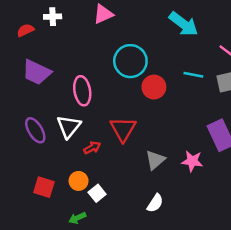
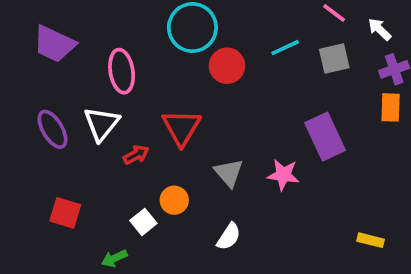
cyan line: (193, 75) -> (285, 48), turned -36
gray triangle: (155, 160) -> (229, 173), turned -30
orange circle: (79, 181) -> (174, 200), moved

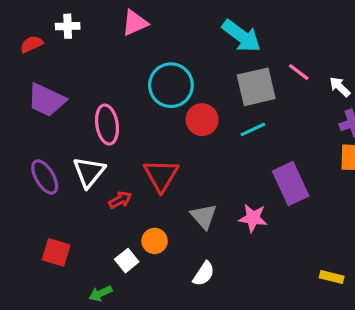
cyan line: (285, 48) -> (253, 129), moved
gray square: (334, 58) -> (256, 87), moved, size x1.4

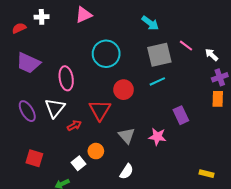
cyan arrow: (241, 36) -> (150, 23), size x0.7
red circle: (202, 120) -> (124, 90), moved
purple rectangle: (291, 184) -> (181, 115), size x0.7

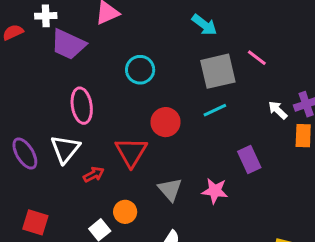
cyan circle: (106, 54) -> (140, 70), size x0.7
white arrow: (212, 55) -> (278, 110), moved
purple trapezoid: (28, 63) -> (68, 44), moved

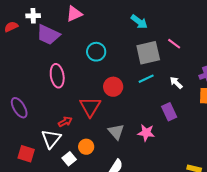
white arrow: (278, 110) -> (176, 83), moved
white triangle: (65, 149) -> (51, 139), moved

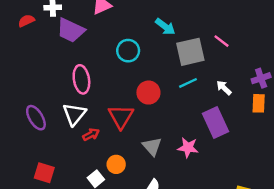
cyan arrow: (139, 22) -> (165, 27), moved
purple rectangle: (169, 112) -> (216, 122), size x1.4
white triangle: (51, 139) -> (74, 114), moved

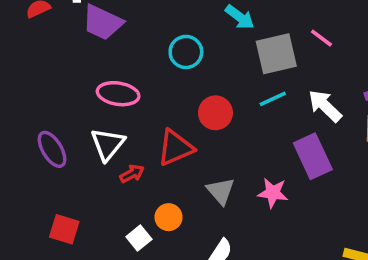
pink ellipse: (81, 79) -> (118, 94), turned -72
white arrow: (224, 88) -> (325, 106), size x1.5
red triangle: (121, 116) -> (175, 148), turned 36

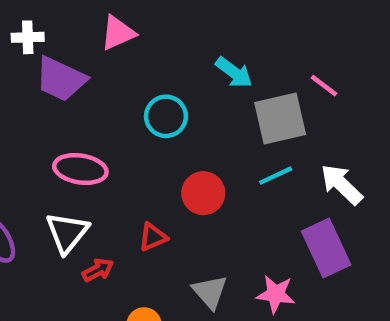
pink line: (322, 38) -> (324, 86), moved
red triangle: (175, 148) -> (153, 237), size x0.6

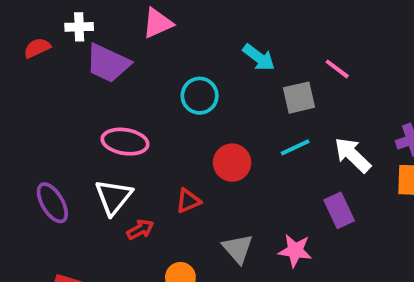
gray square: (280, 119) -> (299, 98), size x0.7
purple rectangle: (326, 248) -> (339, 210), size x0.7

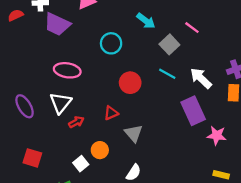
gray square: (299, 98) -> (169, 44), turned -30
cyan line: (295, 147) -> (167, 74), turned 54
red triangle: (188, 201) -> (111, 113), moved
purple rectangle: (339, 210) -> (193, 111), size x1.4
pink star: (295, 251) -> (217, 135), moved

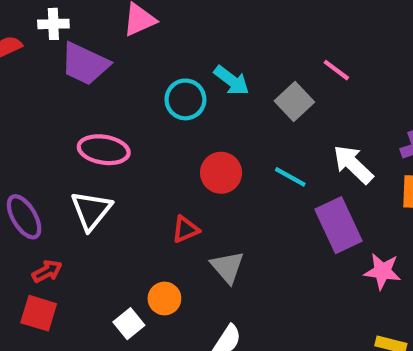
cyan arrow: (146, 21) -> (232, 81), moved
cyan line: (167, 74) -> (290, 177), moved
red arrow: (76, 122) -> (47, 271), moved

